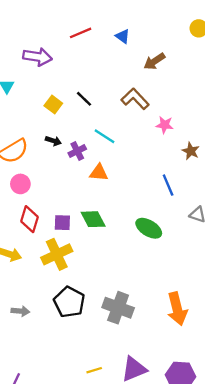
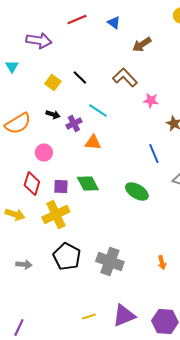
pink circle: (20, 184) -> (44, 152), moved
orange arrow: (177, 309) -> (162, 262), size x0.5

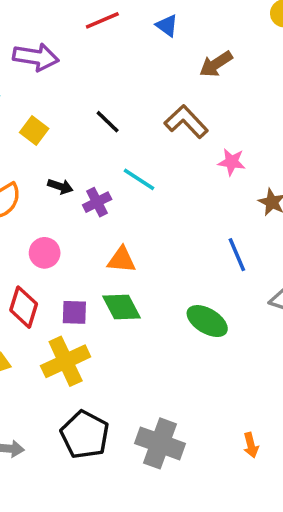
yellow square: (53, 82) -> (34, 130), moved
orange triangle: (93, 142) -> (122, 260), moved

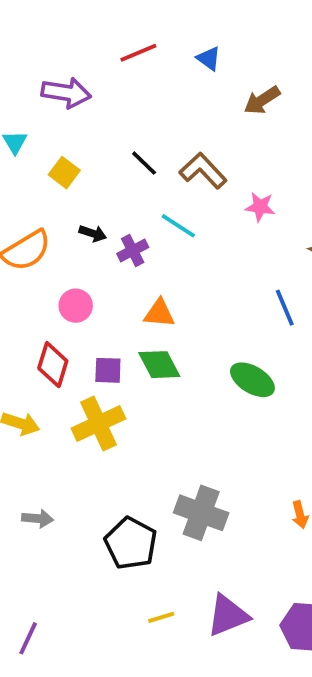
brown L-shape: (186, 122) -> (203, 171), moved
pink star: (232, 162) -> (260, 207), moved
black pentagon: (85, 435) -> (131, 543), moved

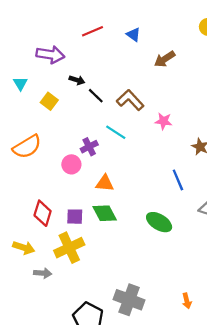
black arrow: (93, 233) -> (77, 80), moved
pink circle: (76, 306) -> (71, 164), moved
gray arrow: (38, 519) -> (43, 273), moved

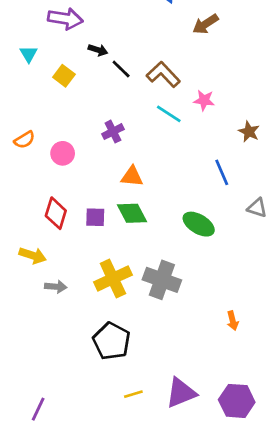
cyan line: (116, 132) -> (169, 114), moved
orange semicircle: (27, 147) -> (24, 140), moved, size x0.6
pink circle: (71, 164) -> (63, 153), moved
yellow cross: (69, 248) -> (113, 279), moved
gray cross: (129, 300) -> (162, 280), moved

